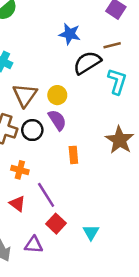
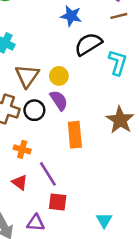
brown line: (112, 45) -> (119, 16), moved
orange rectangle: (73, 155) -> (75, 135), size x1.5
red square: (56, 224) -> (58, 202), turned -36
cyan triangle: (91, 232) -> (104, 220), moved

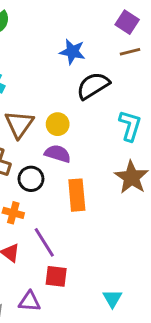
cyan L-shape: (118, 62) -> (130, 126), moved
purple semicircle: (59, 100) -> (58, 154), turned -40
black circle: (34, 110) -> (31, 179), moved

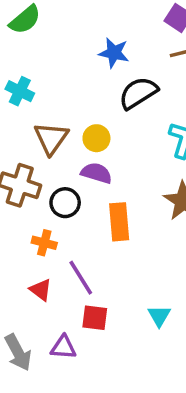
cyan triangle: (112, 299) -> (159, 316), moved

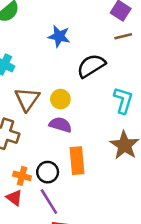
blue star: (114, 53) -> (59, 36), moved
black circle: (65, 203) -> (48, 172), moved
red triangle: (41, 290) -> (14, 198), moved

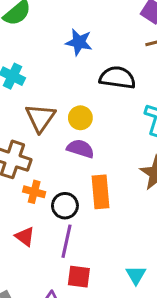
black semicircle: (91, 66) -> (117, 78), turned 40
orange cross: (22, 176) -> (34, 192), moved
purple line: (49, 202) -> (66, 241), turned 44

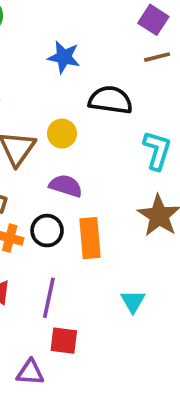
yellow circle: (80, 118) -> (62, 134), moved
black circle: (65, 206) -> (47, 231), moved
cyan triangle: (136, 275) -> (133, 301), moved

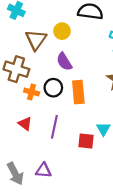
purple semicircle: (66, 186) -> (64, 62), turned -138
red square: (64, 341) -> (86, 141), moved

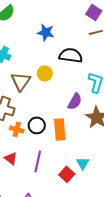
purple semicircle: (64, 62) -> (75, 101), moved, turned -120
red square: (86, 141) -> (67, 174), turned 35

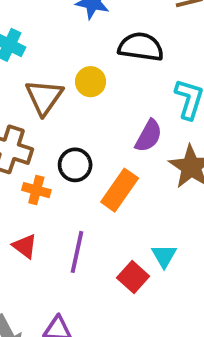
black circle: (37, 125) -> (75, 165), moved
orange rectangle: (60, 129) -> (120, 190), turned 40

